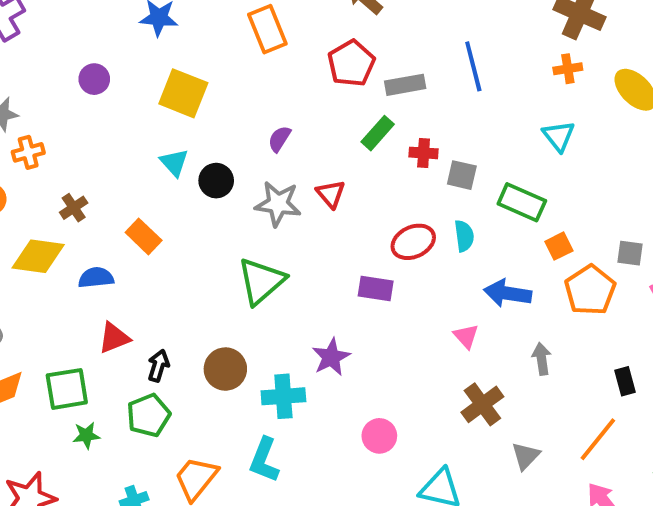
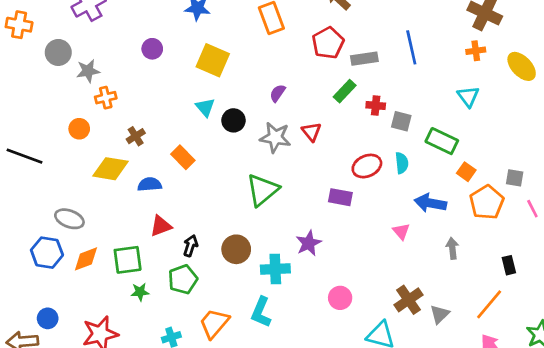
orange square: (559, 246) -> (466, 172), turned -30
brown cross: (482, 404) -> (409, 300), moved

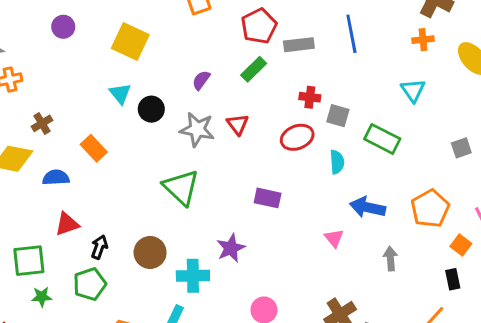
green rectangle: (345, 91) -> (254, 69), moved
red ellipse: (367, 166) -> (297, 137), moved
orange square: (466, 172) -> (461, 245), moved
gray square: (515, 178) -> (461, 148), moved, turned -30
green triangle: (262, 190) -> (181, 187), turned -39

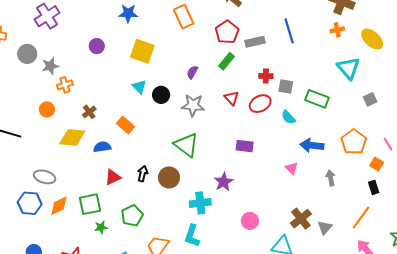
cyan triangle: (413, 90) -> (348, 68), moved, size x1.4
red triangle: (238, 124) -> (232, 98), moved
cyan semicircle: (337, 162) -> (288, 117), turned 147
black arrow: (99, 247) -> (143, 174), moved
brown circle: (150, 252) -> (169, 177), moved

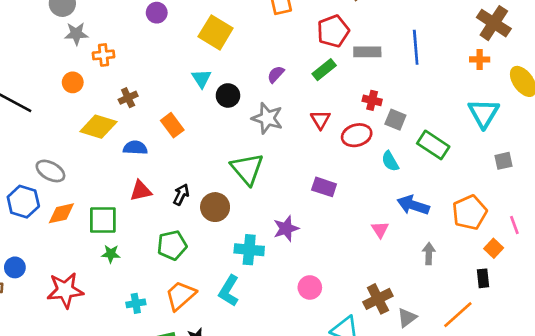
gray star: (50, 66) -> (76, 34), moved
green pentagon: (132, 216) -> (172, 245), moved

